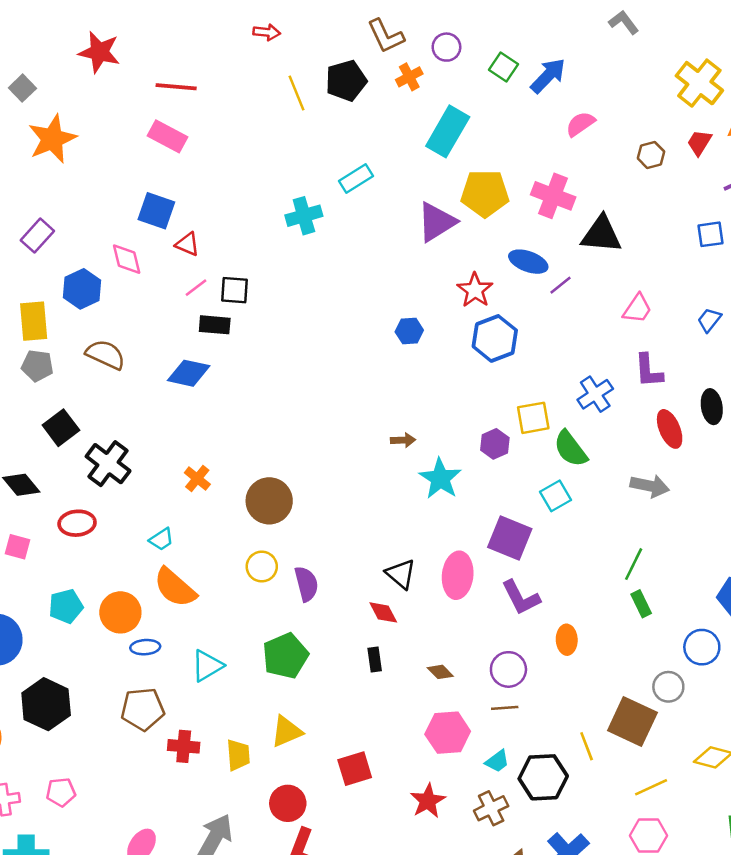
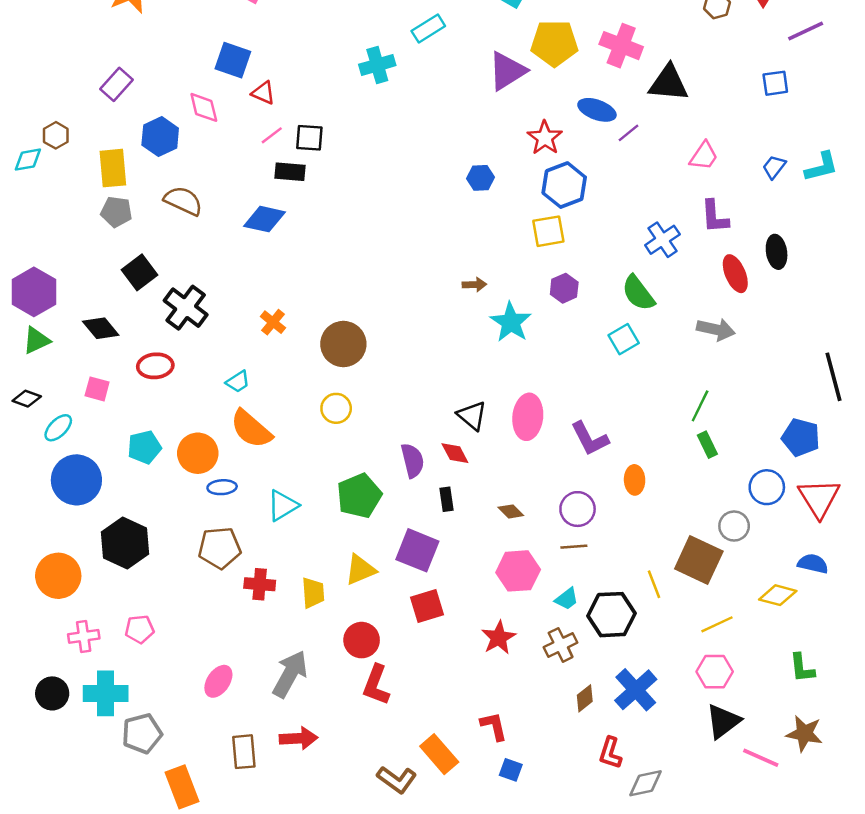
yellow square: (533, 418) -> (548, 231), moved
purple square: (510, 538) -> (417, 550), moved
purple semicircle: (306, 584) -> (413, 460), moved

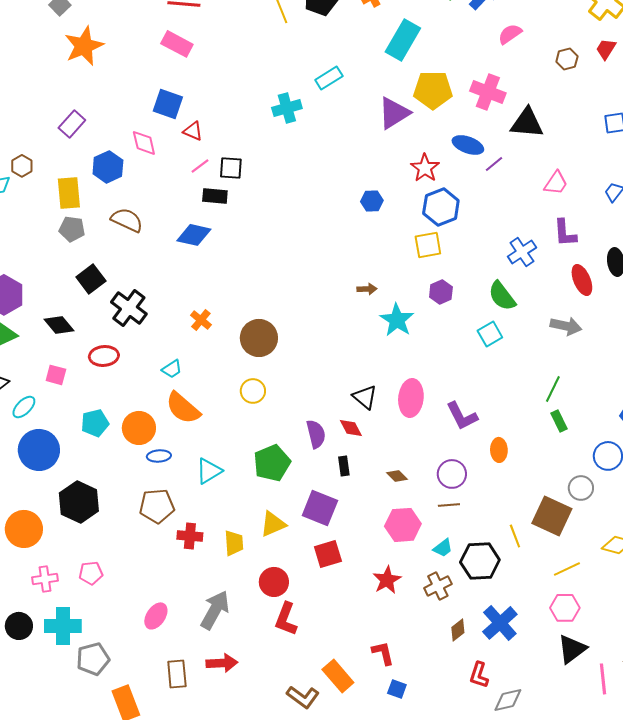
pink line: (761, 758) -> (603, 679), turned 60

